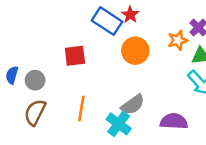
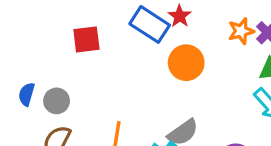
orange star: (178, 40) -> (241, 31), moved
red square: (75, 56) -> (86, 39), moved

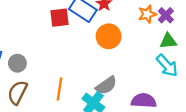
red square: (86, 39) -> (60, 18), moved

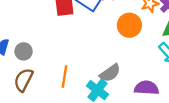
orange circle: (109, 36) -> (129, 25), moved

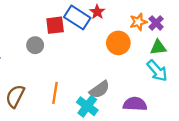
gray circle: (24, 51) -> (35, 45), moved

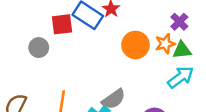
orange star: (138, 22) -> (165, 44), moved
cyan arrow: (157, 71) -> (181, 77), turned -85

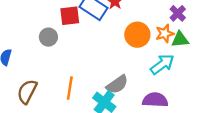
cyan arrow: (181, 77) -> (162, 64), moved

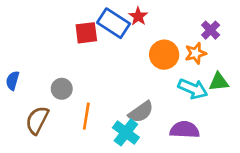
gray circle: (48, 37) -> (62, 89), moved
green triangle: (180, 39) -> (219, 82), moved
cyan arrow: (162, 64) -> (193, 89), turned 60

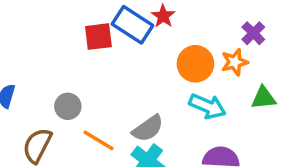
cyan arrow: (193, 89) -> (207, 106), moved
gray semicircle: (141, 112) -> (148, 128), moved
orange line: (86, 116) -> (98, 140), turned -68

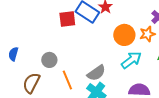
cyan arrow: (207, 106) -> (131, 60), turned -60
orange line: (98, 140) -> (67, 80), turned 36

